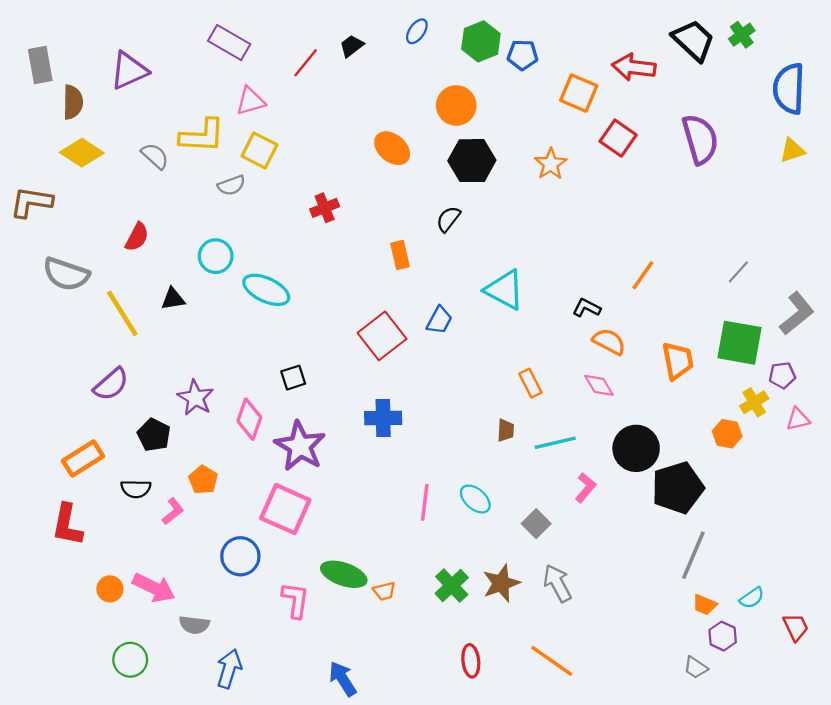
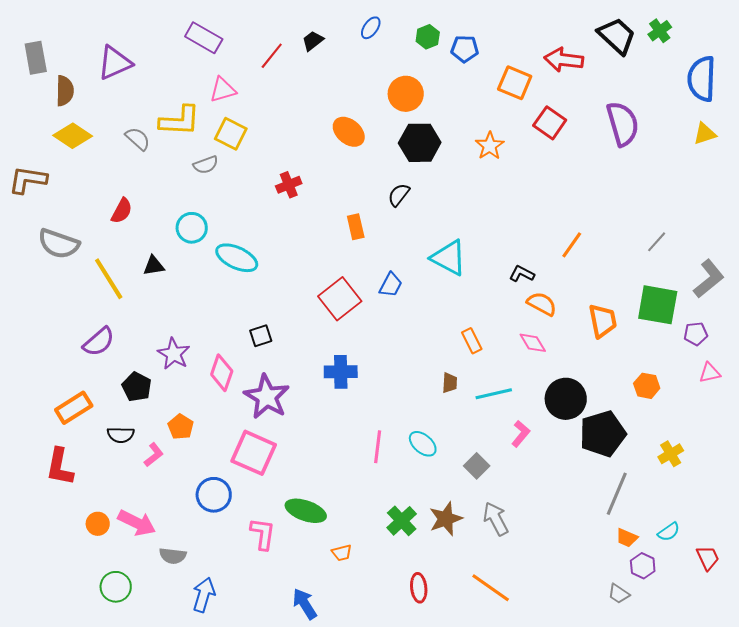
green hexagon: (481, 41) -> (428, 37), size x0.7
yellow cross: (754, 402) -> (671, 454), moved
orange trapezoid: (384, 591) -> (342, 553), moved

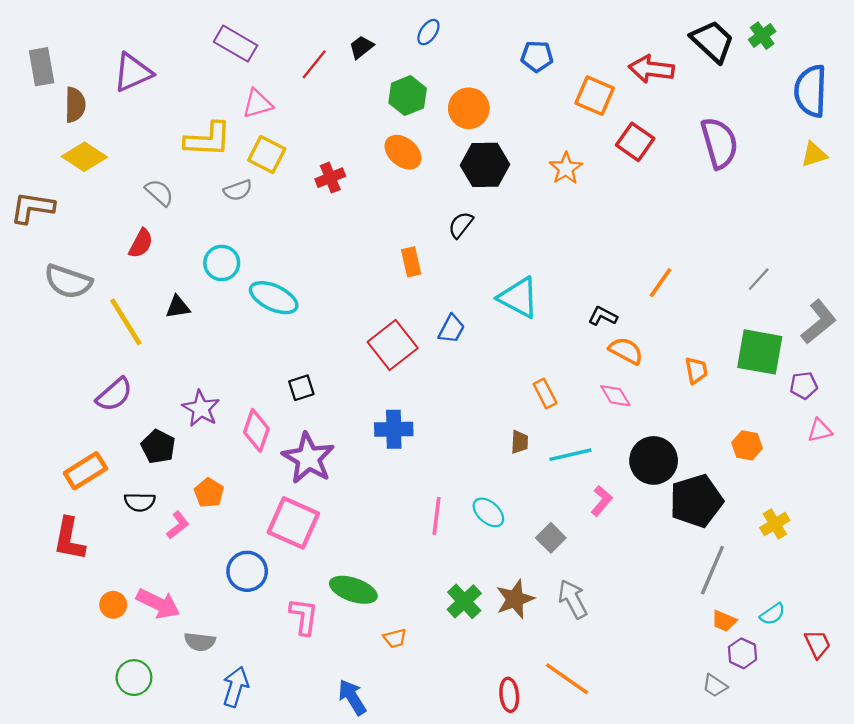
green hexagon: (428, 37) -> (408, 96), moved, size x1.4
gray semicircle: (138, 139) -> (159, 193), moved
red cross: (289, 185) -> (330, 178), moved
orange trapezoid: (603, 321) -> (696, 370), size x0.7
red ellipse: (419, 588) -> (509, 695), moved

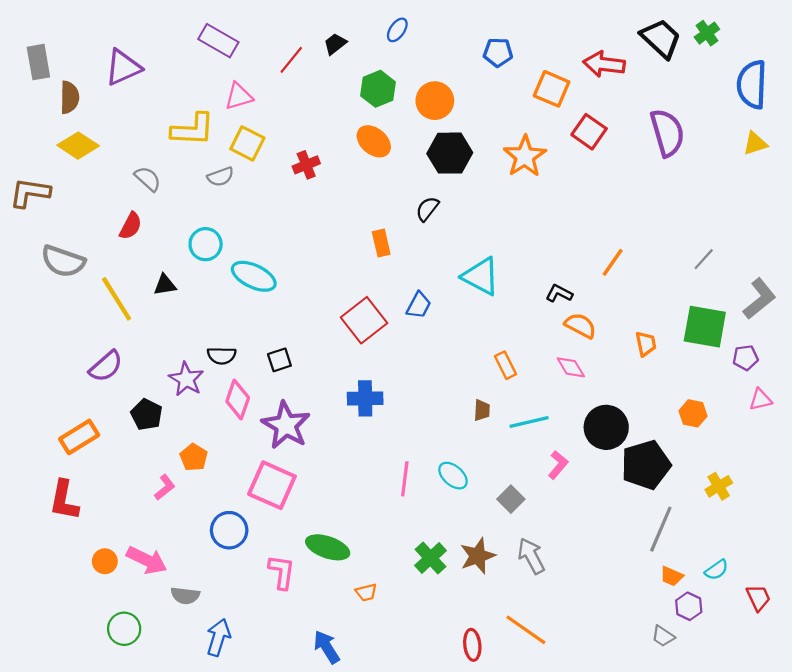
orange star: (566, 168) -> (525, 156), size x1.4
black semicircle: (140, 502) -> (222, 356), moved

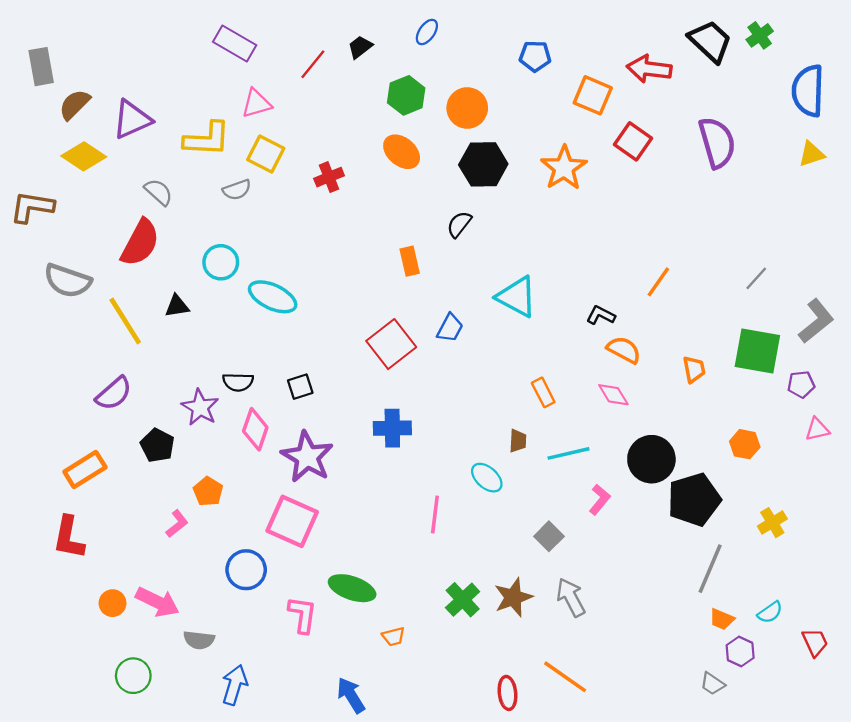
purple triangle: (123, 67) -> (132, 119), moved
brown semicircle: (69, 97) -> (75, 105), turned -136
red semicircle: (131, 226) -> (140, 243), size x1.6
cyan ellipse: (453, 476) -> (487, 478), moved

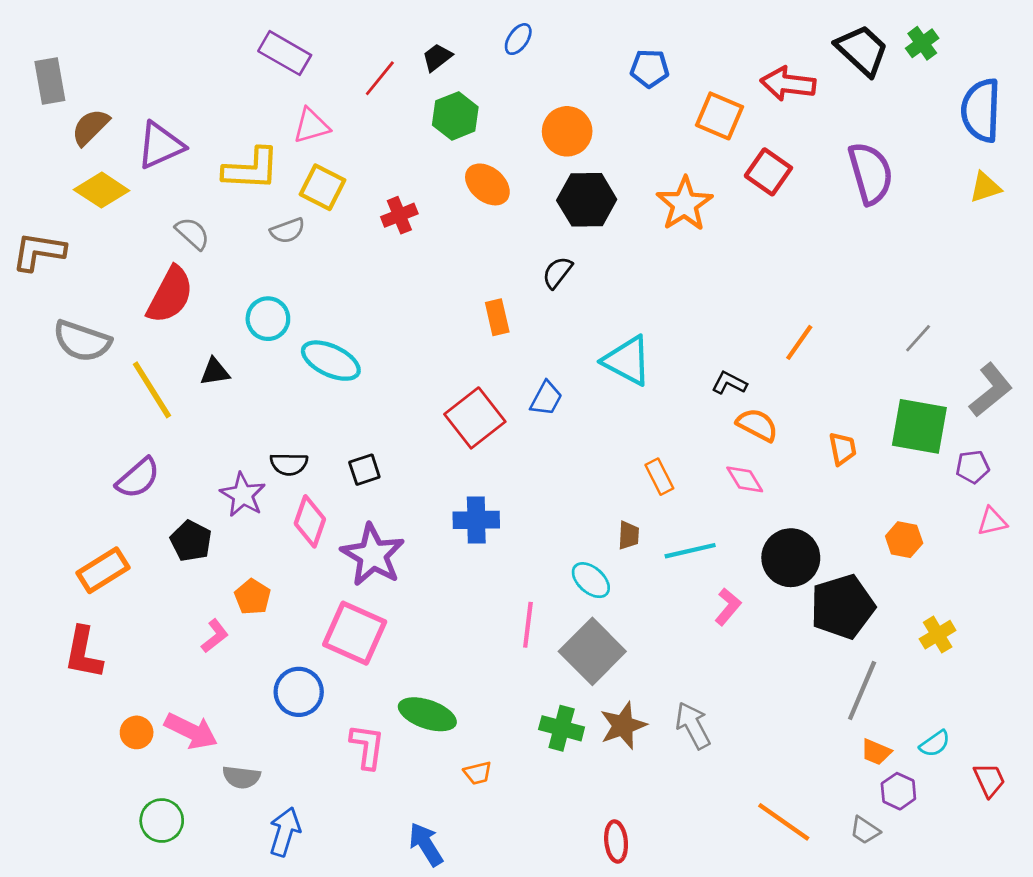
green hexagon: (406, 95) -> (455, 116), moved
gray square: (549, 536) -> (592, 651), moved, size x1.8
green cross: (463, 600) -> (562, 728), turned -32
orange line: (565, 677) -> (784, 822), moved

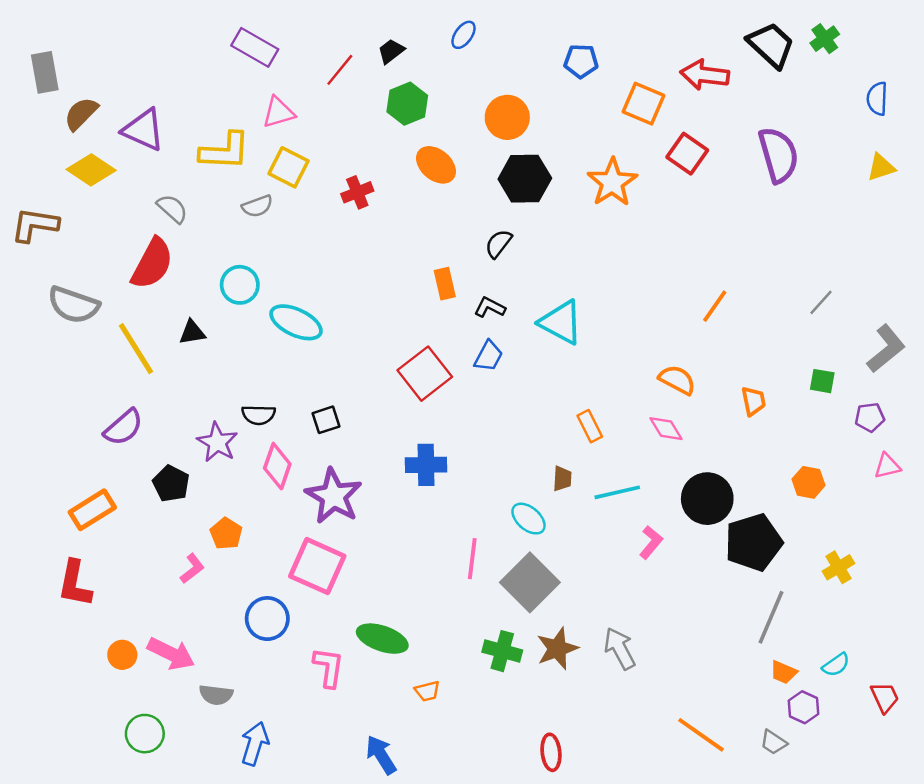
blue semicircle: (981, 110) -> (877, 99), size x0.6
purple triangle: (160, 145) -> (144, 130), turned 48
black L-shape: (729, 383) -> (490, 307), moved
green square: (919, 426) -> (822, 381), size x0.5

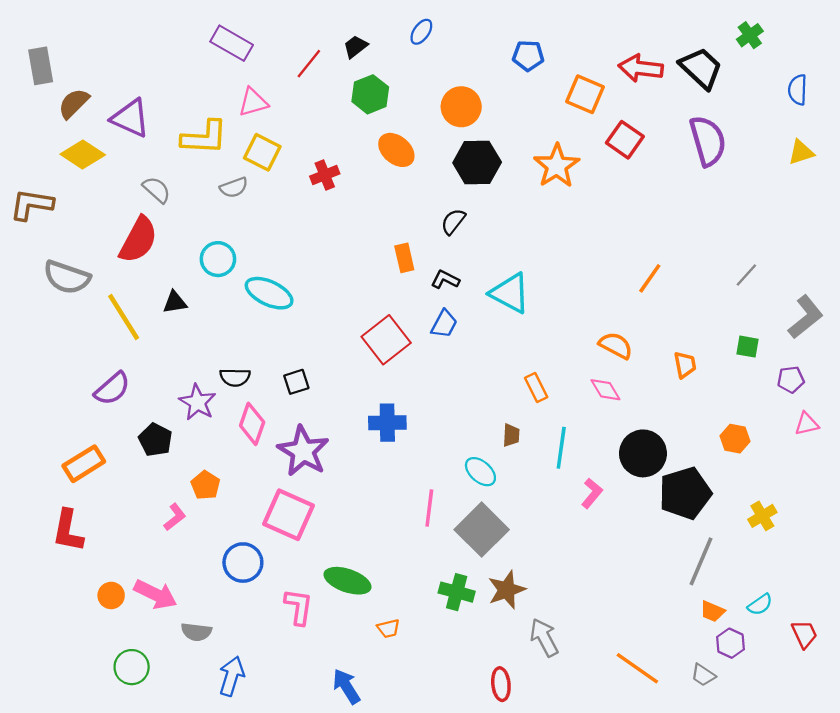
black trapezoid: (771, 45) -> (701, 68), moved
cyan line: (617, 492) -> (561, 448), turned -69
gray arrow: (620, 649) -> (544, 638), moved

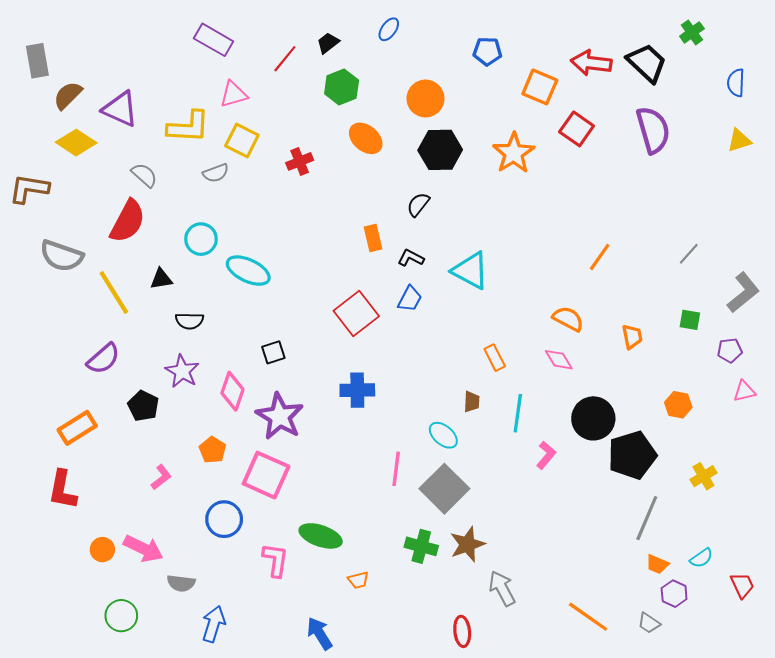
black semicircle: (235, 377) -> (189, 321), moved
orange pentagon: (205, 485) -> (213, 450), moved

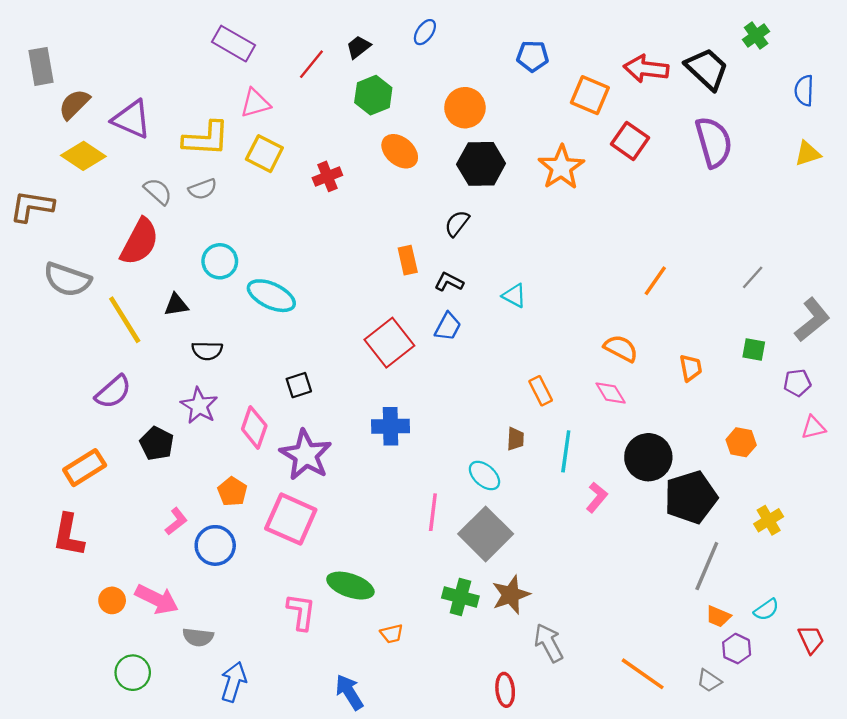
gray semicircle: (216, 173) -> (203, 189), moved
cyan triangle: (471, 271) -> (514, 296), size x0.6
blue circle: (224, 519) -> (215, 545), moved

